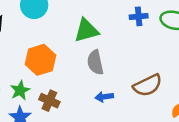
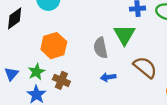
green triangle: (86, 31) -> (124, 35), moved, turned -45
brown semicircle: (148, 85) -> (145, 67), turned -115

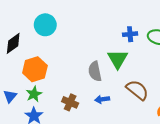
orange hexagon: (54, 46) -> (35, 69), moved
brown cross: (61, 80) -> (70, 102), moved

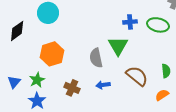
orange hexagon: (35, 69) -> (52, 54), moved

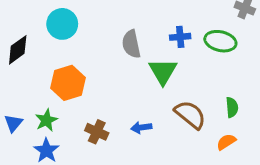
gray semicircle: (96, 58) -> (131, 44), moved

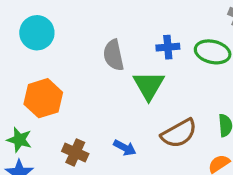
brown semicircle: (190, 115) -> (179, 133), turned 112
green star: (46, 120) -> (19, 140), turned -30
blue arrow: (141, 127) -> (125, 148), turned -144

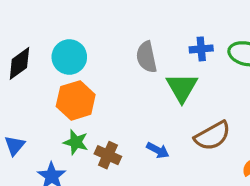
cyan circle: (37, 33) -> (69, 57), moved
green star: (19, 140) -> (76, 142), moved

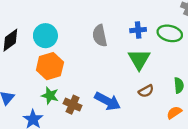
green triangle: (182, 88) -> (139, 59), moved
brown semicircle: (212, 136) -> (146, 91), size x0.6
blue arrow: (158, 150) -> (108, 101), size x1.6

